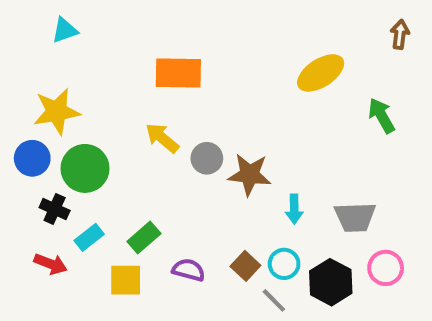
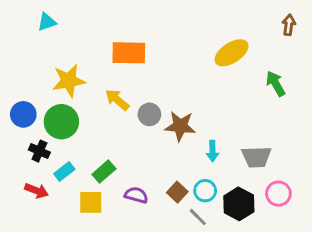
yellow star: (57, 112) -> (69, 81), moved

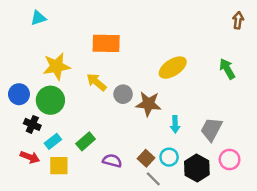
yellow ellipse: (232, 53) -> (173, 68), moved
gray trapezoid: (256, 157) -> (211, 129), turned 120
yellow square: (91, 202) -> (59, 166), moved
gray line: (198, 217) -> (153, 179), moved

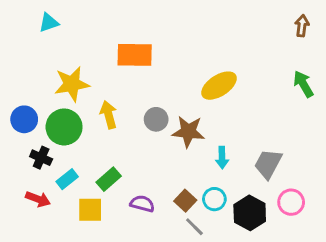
green arrow: (227, 69) -> (303, 84), moved
yellow arrow: (96, 82) -> (109, 115), moved, turned 35
yellow square: (59, 166) -> (90, 210), moved

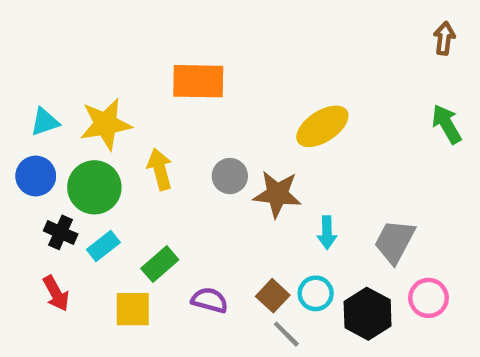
cyan triangle: (49, 23) -> (45, 122), moved
cyan rectangle: (67, 179) -> (103, 246), moved
red arrow: (38, 199) -> (56, 293), turned 40

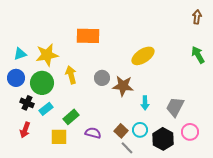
red arrow: (56, 293) -> (25, 130), turned 49

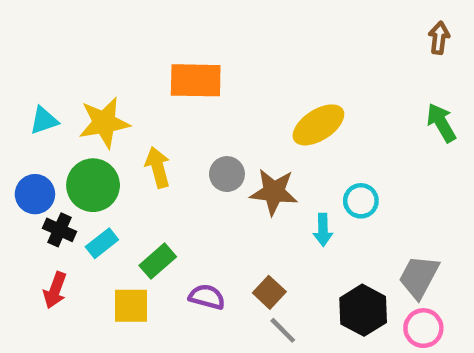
blue circle: (16, 78) -> (35, 194), moved
gray trapezoid: (175, 107) -> (419, 277), moved
cyan circle: (140, 130) -> (361, 201), moved
pink circle: (190, 132) -> (423, 328), moved

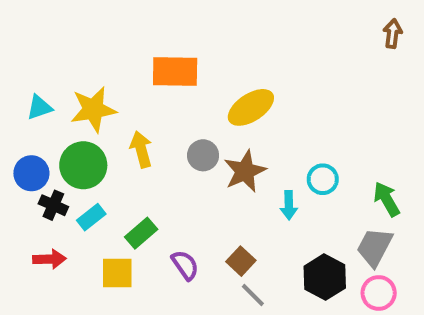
green arrow: (441, 123) -> (387, 199), moved
yellow ellipse: (318, 125) -> (251, 107), moved
brown star: (274, 192) -> (245, 171), turned -30
red arrow: (55, 290) -> (49, 259), turned -112
purple semicircle: (207, 297) -> (185, 265), turned 40

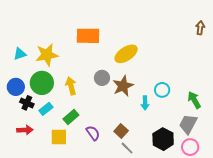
brown arrow: (393, 34) -> (200, 28), moved
yellow arrow: (141, 149) -> (71, 86), moved

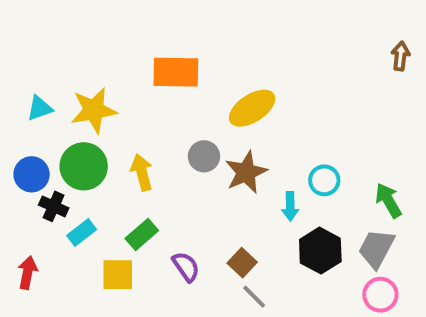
cyan rectangle: (46, 109) -> (82, 232), moved
red arrow: (25, 130) -> (28, 273), moved, turned -77
black hexagon: (163, 139) -> (320, 251), moved

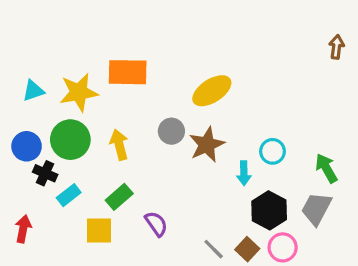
orange rectangle: (176, 72) -> (128, 72), moved
brown square: (242, 263) -> (247, 249), moved
pink circle: (380, 295) -> (283, 247), moved

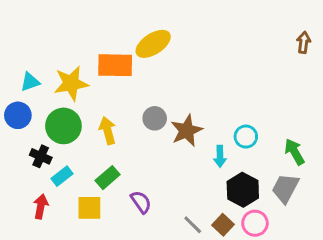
yellow ellipse: (212, 91) -> (153, 44), moved
blue circle: (27, 146) -> (18, 115), moved
red arrow: (23, 229) -> (41, 206), moved

